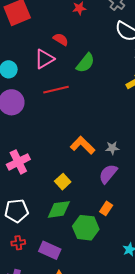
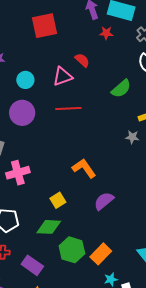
green semicircle: (85, 63) -> (121, 89), moved
gray star: (112, 148) -> (132, 137), moved
orange rectangle: (106, 208) -> (101, 254), moved, size x1.5

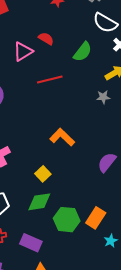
red semicircle: (82, 60) -> (46, 39), moved
red line: (68, 109) -> (50, 80), moved
purple semicircle: (104, 201) -> (107, 162), moved

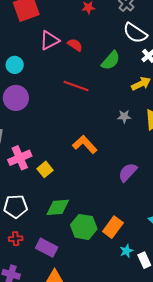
pink triangle: (23, 51) -> (49, 40), moved
red line: (50, 80) -> (76, 86), turned 30
gray star: (103, 97) -> (124, 116), moved
yellow square: (43, 174) -> (45, 169), moved

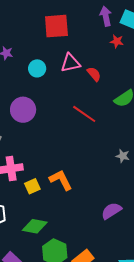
cyan circle: (15, 65) -> (37, 68), moved
orange L-shape: (85, 144) -> (61, 180), moved

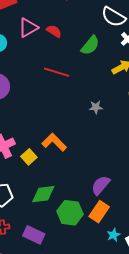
gray star: (123, 156) -> (96, 107), moved
purple semicircle: (111, 211) -> (101, 185), moved

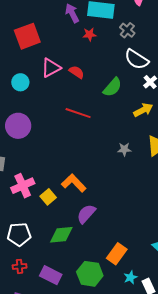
gray star: (96, 107) -> (124, 149), moved
purple semicircle: (101, 185) -> (86, 214), moved
green hexagon: (70, 213) -> (90, 274), moved

